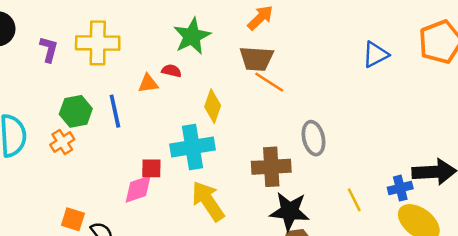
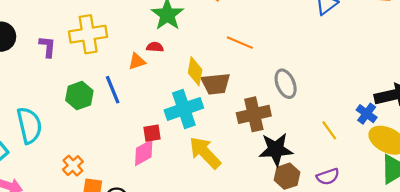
brown trapezoid: (256, 59) -> (216, 84), moved
orange cross: (62, 142) -> (73, 166), moved
blue cross: (400, 188) -> (367, 114), turned -30

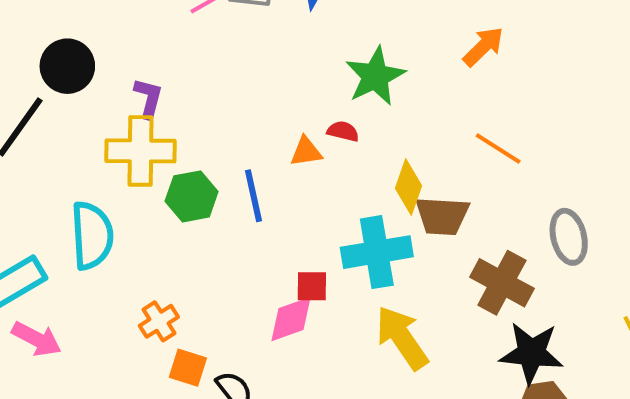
yellow cross: (88, 34) -> (141, 151), moved
brown cross: (254, 114) -> (502, 283), turned 32

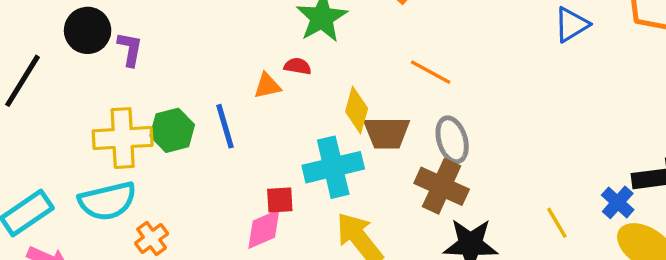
black circle: (67, 66) -> (88, 30), moved
yellow cross: (141, 151) -> (123, 138), moved
cyan semicircle: (92, 235) -> (107, 201), moved, turned 84
gray ellipse: (569, 237) -> (452, 140), moved

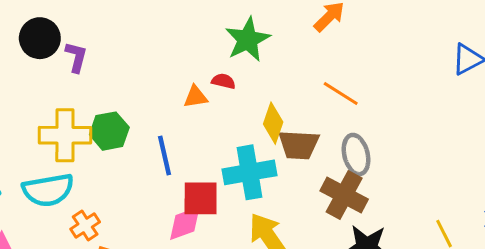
blue line: (225, 126) -> (165, 156), moved
red square: (280, 200) -> (201, 198), size x1.5

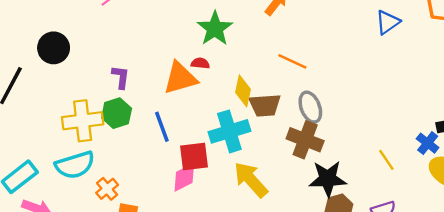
purple L-shape: (76, 57) -> (121, 77), moved
orange triangle: (196, 97) -> (180, 78), size x1.8

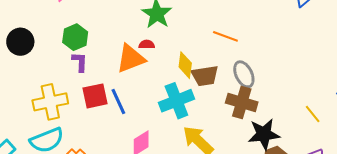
green hexagon: (117, 113) -> (75, 37), moved
red square: (194, 156) -> (95, 96), moved

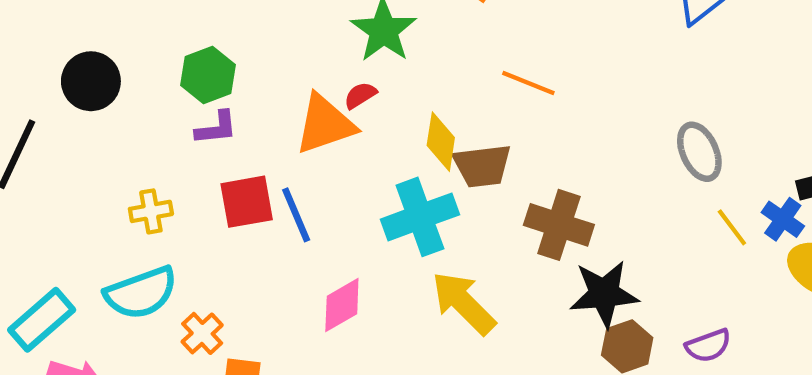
red semicircle: (147, 45) -> (360, 95), turned -35
purple L-shape: (80, 62) -> (216, 128), turned 80
gray ellipse: (244, 74) -> (699, 152), moved
yellow cross: (50, 102) -> (151, 211), size x0.6
yellow line: (313, 114) -> (732, 227), moved

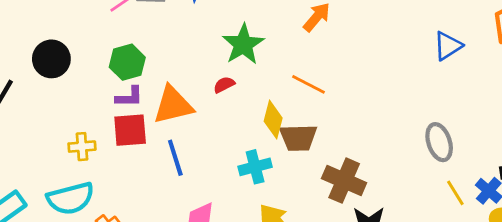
orange line: (528, 83) -> (308, 84), moved
orange triangle: (325, 124) -> (173, 105), moved
red square: (247, 202) -> (130, 130), moved
cyan cross: (420, 217) -> (255, 167), size x0.7

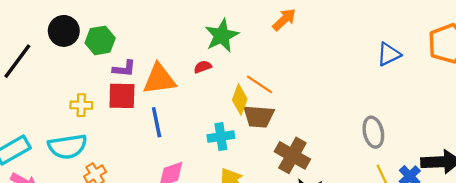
green hexagon: (127, 62) -> (100, 40), moved
orange line: (308, 84) -> (259, 84), moved

